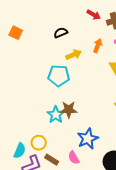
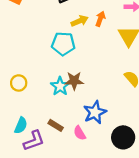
orange arrow: (98, 46) -> (100, 19), moved
yellow circle: (39, 143) -> (19, 83), moved
brown rectangle: (52, 160) -> (56, 125), moved

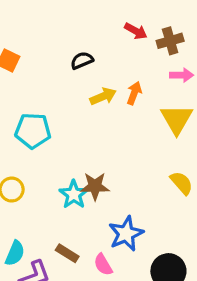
cyan pentagon: (63, 44) -> (33, 131), moved

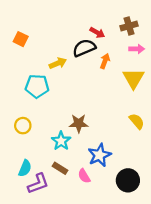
red arrow: (136, 31) -> (97, 33), moved
black semicircle: (82, 60) -> (84, 48), moved, size x1.5
yellow arrow: (103, 96) -> (58, 63), moved
cyan star: (74, 194) -> (61, 141), moved

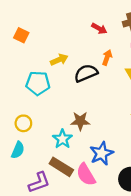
black semicircle: (84, 48) -> (86, 73), moved
cyan semicircle: (25, 168) -> (18, 150), moved
brown rectangle: (60, 168) -> (61, 167), size x1.5
pink semicircle: (84, 176) -> (86, 175), size x1.5

